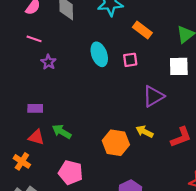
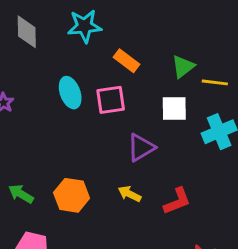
pink square: (130, 60) -> (111, 100), size x1.5
orange hexagon: (116, 143) -> (72, 195), moved

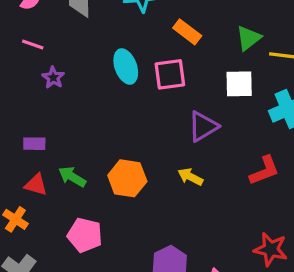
red L-shape: (177, 201) -> (264, 170), moved

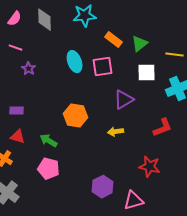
green triangle: (249, 38) -> (140, 44), moved
green arrow: (72, 177) -> (49, 141), moved
yellow arrow: (190, 177) -> (116, 132), turned -35
orange hexagon: (127, 178) -> (76, 116), moved
red star: (271, 249) -> (150, 167), moved

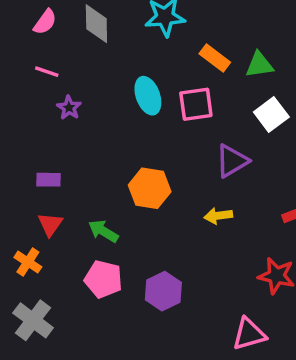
green triangle: (140, 44) -> (259, 65), turned 30
white square: (147, 73) -> (271, 115), turned -36
red triangle: (18, 137) -> (50, 224), turned 49
purple hexagon: (103, 187) -> (163, 291), moved

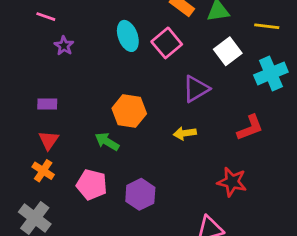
pink square: (196, 104) -> (167, 43), turned -32
green arrow: (103, 231) -> (107, 142), moved
orange cross: (28, 262) -> (43, 171), moved

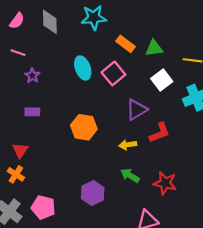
purple rectangle: (47, 104) -> (32, 112), moved
red L-shape: (250, 128) -> (160, 133), moved
green arrow: (107, 142) -> (130, 175), moved
pink pentagon: (92, 185) -> (43, 207), moved

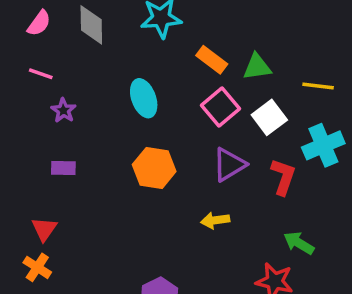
pink square: (113, 73) -> (220, 107), moved
orange hexagon: (84, 127) -> (154, 168), moved
red L-shape: (160, 133) -> (283, 177), moved, turned -50
green arrow: (130, 175) -> (299, 243), moved

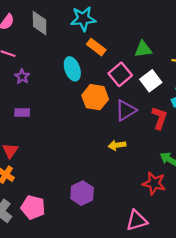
orange rectangle: (212, 60) -> (96, 47), moved
orange hexagon: (154, 168) -> (95, 97), moved

